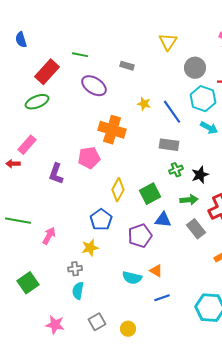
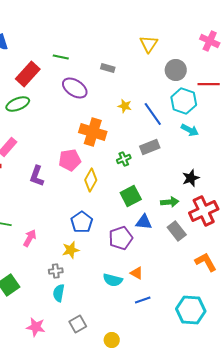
gray rectangle: (169, 145) -> (150, 147), turned -30
green cross: (176, 170) -> (124, 159), moved
black star: (200, 175) -> (191, 178), moved
yellow diamond: (118, 190) -> (91, 180), moved
yellow circle: (128, 329) -> (112, 340), moved

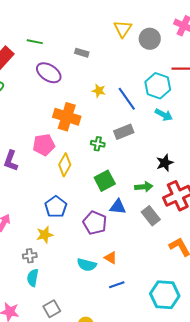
gray circle: (176, 70) -> (150, 39), moved
green cross: (124, 159) -> (98, 144), turned 32
purple pentagon: (121, 238) -> (95, 223), turned -30

